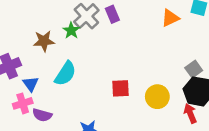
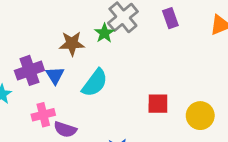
purple rectangle: (112, 14) -> (170, 18), moved
blue triangle: (31, 84) -> (55, 75), moved

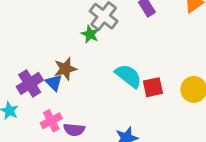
brown star: (72, 44) -> (65, 69), moved
cyan semicircle: (95, 83) -> (128, 76), moved, turned -76

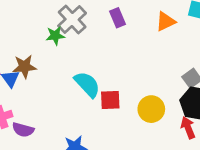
green star: (90, 34) -> (55, 36), turned 30

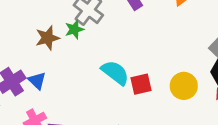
brown star: (24, 67) -> (47, 38), moved

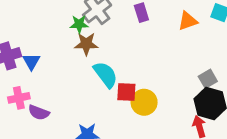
brown star: (47, 38) -> (86, 44), moved
yellow circle: (184, 86) -> (144, 102), moved

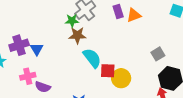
orange triangle: (188, 21) -> (134, 15), moved
gray square: (208, 79) -> (158, 54), moved

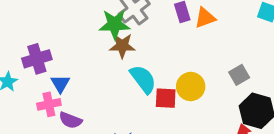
green star: (72, 21) -> (115, 24), size x1.5
blue triangle: (37, 49) -> (60, 84), moved
yellow circle: (121, 78) -> (191, 87), moved

